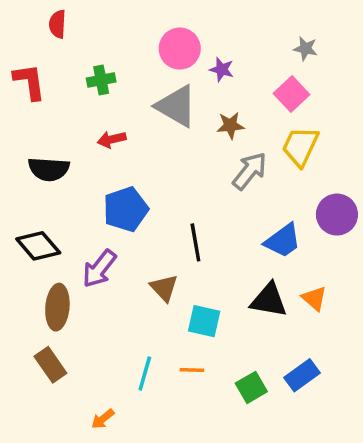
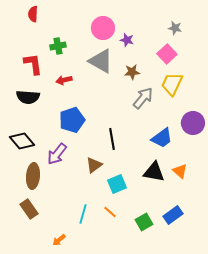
red L-shape: (29, 82) -> (33, 64), moved
brown triangle: (164, 288) -> (94, 165), turned 36
cyan square: (204, 321) -> (117, 184), turned -36
orange line: (192, 370) -> (110, 212), turned 40

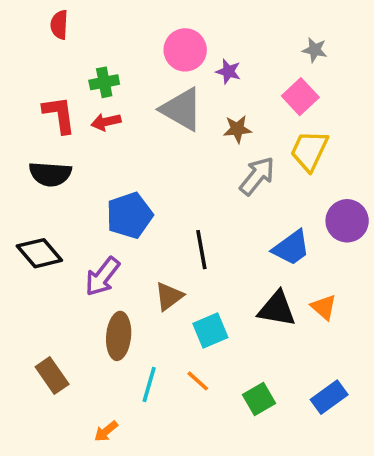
red arrow: (64, 80) -> (106, 122), moved
brown ellipse: (33, 176) -> (119, 336), moved
blue rectangle: (173, 215) -> (329, 397), moved

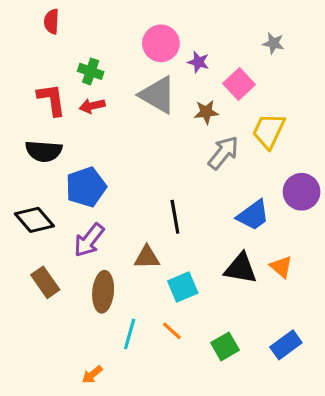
green cross: (104, 82) -> (91, 71), turned 30
pink square: (300, 97) -> (239, 84), moved
blue pentagon: (129, 215) -> (86, 187), moved
brown triangle: (169, 296) -> (147, 257), turned 36
brown rectangle: (52, 376) -> (45, 282), moved

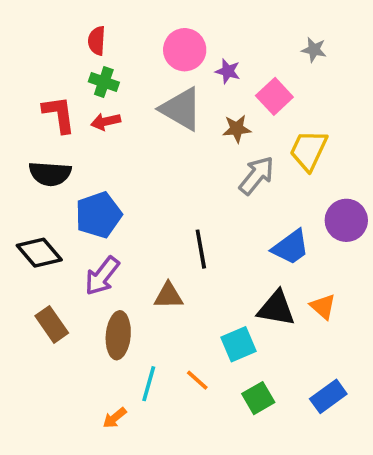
red semicircle: (52, 21) -> (97, 41), moved
cyan square: (183, 287) -> (239, 344), moved
orange arrow: (92, 375) -> (115, 418), moved

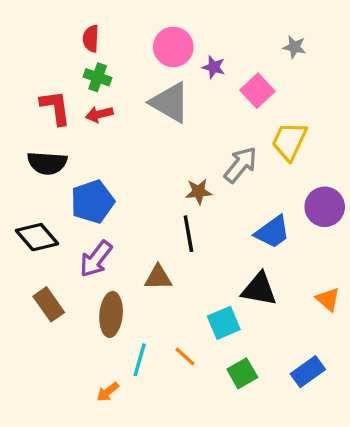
brown star: (237, 129) -> (199, 192), moved
orange triangle: (323, 307) -> (328, 299), moved

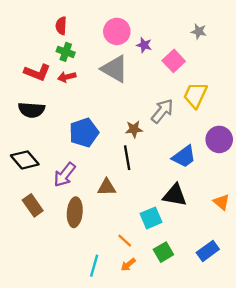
red L-shape: (56, 108) -> (37, 72), turned 120
blue pentagon: (93, 202) -> (84, 133), moved
cyan line: (140, 360) -> (94, 266), moved
orange arrow: (108, 392) -> (128, 265), moved

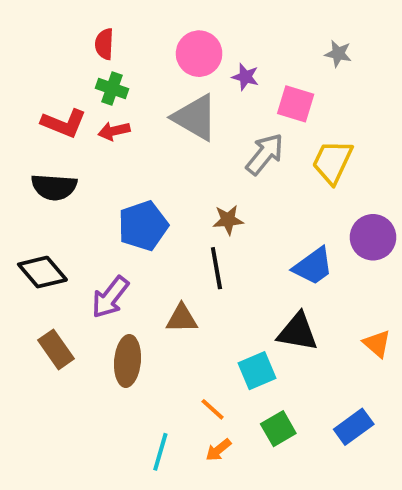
pink square: (174, 61) -> (296, 104), turned -30
gray arrow: (162, 111) -> (265, 154), moved

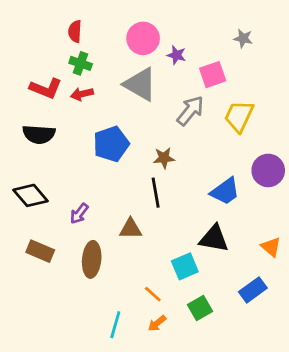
pink square: (296, 104) -> (213, 75), turned -36
blue pentagon: (143, 226) -> (111, 144), moved
purple arrow: (110, 297) -> (79, 214), size x0.7
brown rectangle: (56, 349) -> (40, 251), turned -32
blue rectangle: (354, 427) -> (253, 290), moved

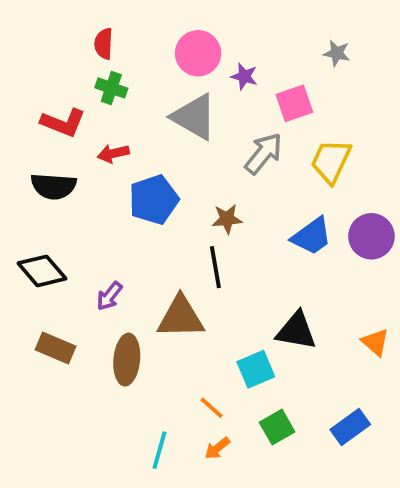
red arrow: (82, 94) -> (113, 153), moved
blue trapezoid: (225, 191) -> (312, 236), moved
brown triangle: (131, 229) -> (181, 317), size x1.5
blue rectangle: (253, 290) -> (350, 427), moved

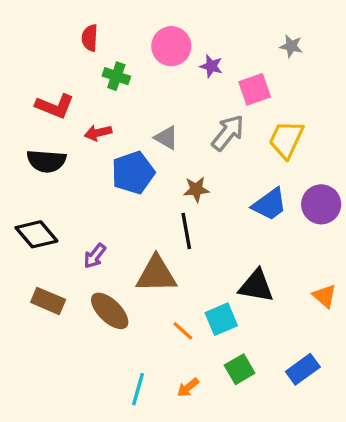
green cross: (111, 88) -> (116, 76), moved
gray triangle: (194, 117) -> (166, 138), moved, size x0.6
brown ellipse: (127, 360) -> (110, 311), turned -51
orange line: (212, 408) -> (183, 331), moved

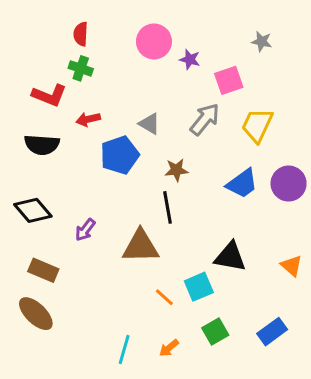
green cross: (116, 76) -> (81, 68), moved
brown ellipse: (110, 311) -> (36, 314), moved

